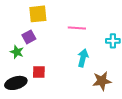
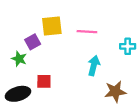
yellow square: (38, 14) -> (52, 26), moved

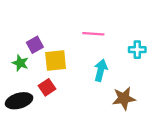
yellow square: (52, 26) -> (56, 61), moved
red square: (44, 81) -> (47, 87), turned -35

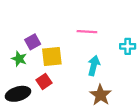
brown star: (124, 98) -> (101, 95), moved, turned -30

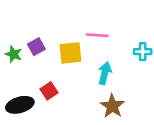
yellow square: (52, 57) -> (71, 53), moved
green star: (19, 59) -> (14, 54), moved

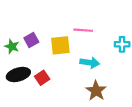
cyan arrow: (105, 73) -> (90, 63), turned 84
black ellipse: (20, 105) -> (18, 75), moved

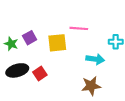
cyan arrow: (90, 63) -> (95, 59), moved
brown star: (96, 91) -> (91, 86), turned 30

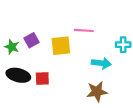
black ellipse: (17, 70) -> (18, 75), turned 30
red square: (40, 74) -> (42, 79), turned 32

